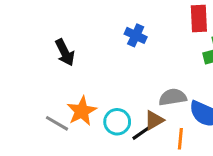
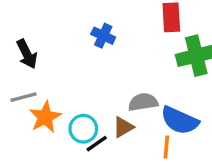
gray line: (57, 123) -> (23, 97), moved, turned -45
black line: (142, 133) -> (97, 144), moved
orange line: (180, 139) -> (166, 147), moved

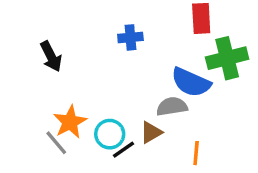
blue cross: (103, 36) -> (130, 37), turned -30
gray line: (23, 97) -> (56, 143), moved, turned 65
blue semicircle: (180, 120) -> (191, 82), moved

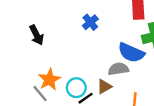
blue cross: (130, 37) -> (90, 22), turned -35

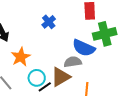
orange star: (49, 79) -> (21, 57), moved
brown triangle: (104, 87) -> (61, 77), size x1.5

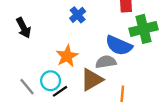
orange star: (21, 57) -> (67, 56), moved
cyan circle: (37, 78) -> (51, 81), moved
black line: (45, 87) -> (60, 91), moved

